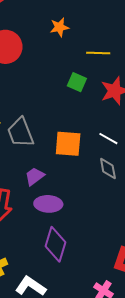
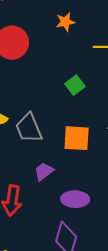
green square: (77, 82) -> (75, 85), moved, turned 30
purple ellipse: (48, 204) -> (75, 199), moved

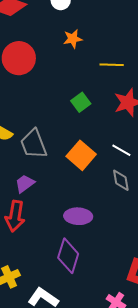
orange square: (77, 138) -> (81, 155), turned 36
purple trapezoid: (44, 171) -> (25, 184), moved

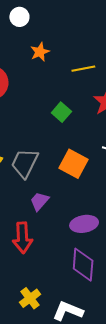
gray trapezoid: (34, 144) -> (25, 163), turned 60
purple trapezoid: (25, 184) -> (39, 201), moved

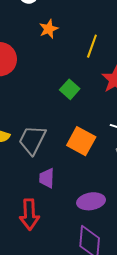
yellow line: (83, 69) -> (92, 46), turned -60
purple trapezoid: (39, 201) -> (47, 178), turned -40

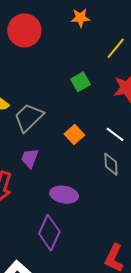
orange square: (81, 141) -> (74, 134), size x0.7

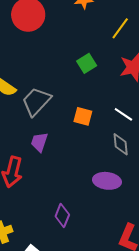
orange square: (74, 134) -> (83, 116), turned -30
purple ellipse: (64, 195) -> (107, 181), moved
purple diamond: (49, 233) -> (62, 216), size x0.7

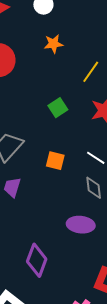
purple diamond: (62, 216) -> (37, 260), size x1.4

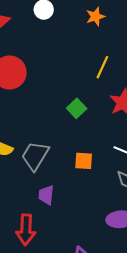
orange star: (53, 44) -> (95, 17), moved

